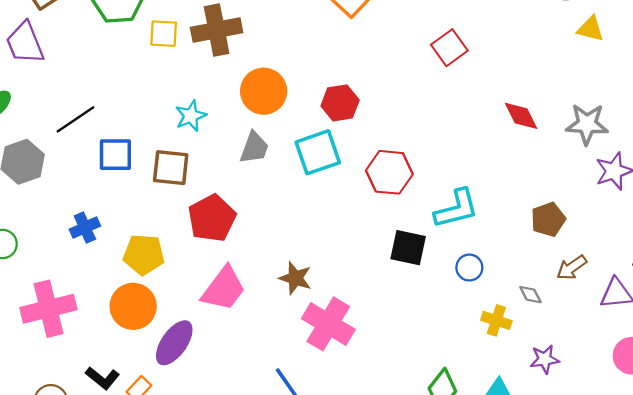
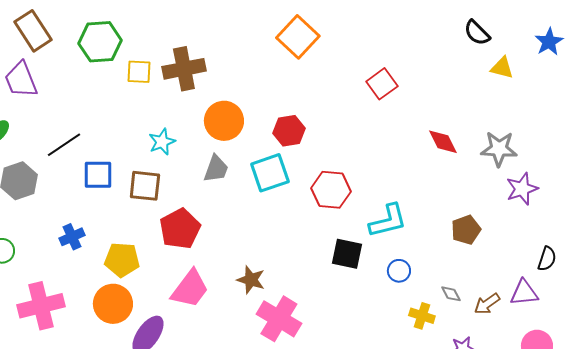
brown arrow: (572, 268) -> (487, 304), moved

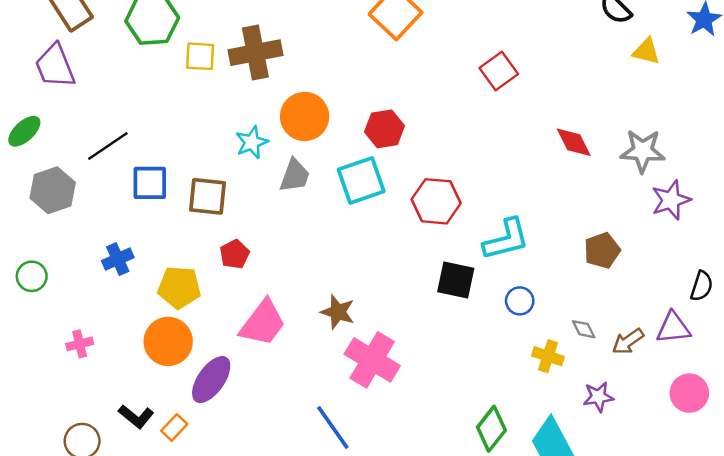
cyan star: (162, 142) -> (252, 142), moved
red pentagon: (180, 229) -> (235, 254), moved, size x0.6
pink cross: (41, 306) -> (80, 344), size x0.5

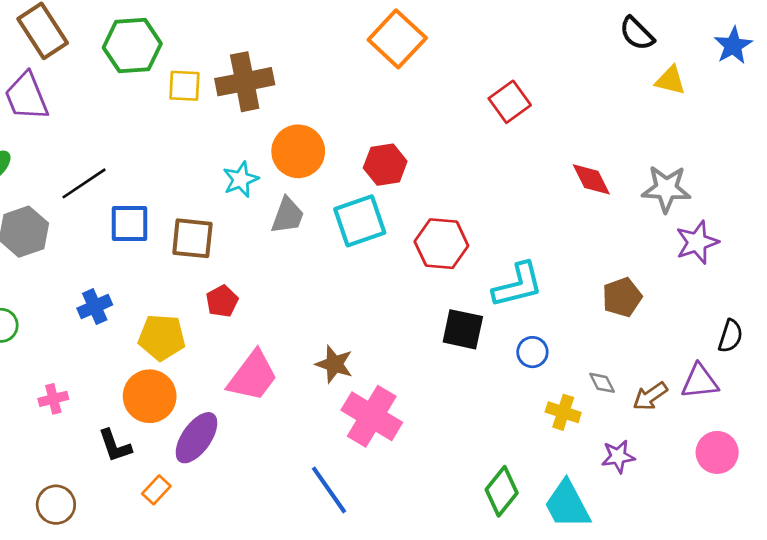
black L-shape: (136, 416) -> (115, 446), moved, turned 32

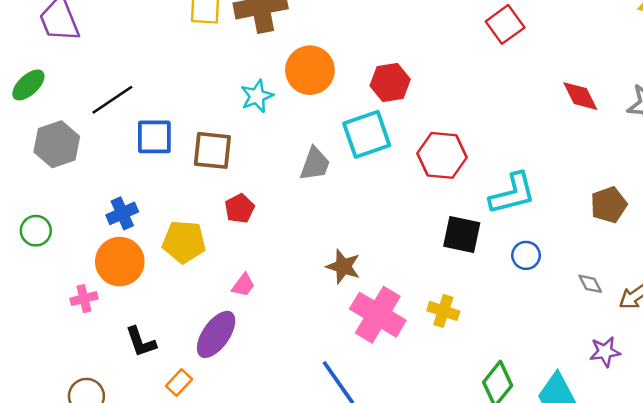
gray trapezoid: (287, 216) -> (315, 164), moved
pink trapezoid: (253, 376) -> (243, 285), moved, size x0.5
orange circle: (150, 396) -> (120, 262), moved
yellow cross: (563, 412) -> (443, 311), moved

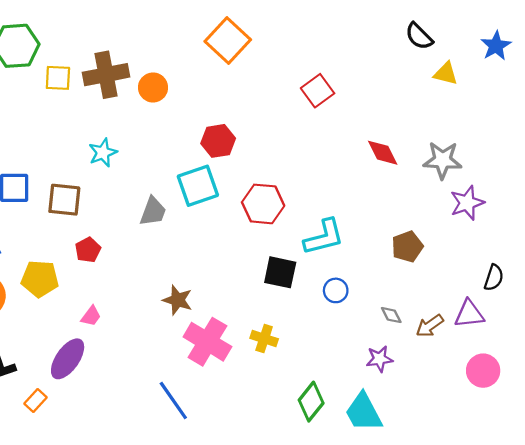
orange circle: (310, 70) -> (153, 87), moved, size x0.7
purple star: (605, 352) -> (379, 359), moved

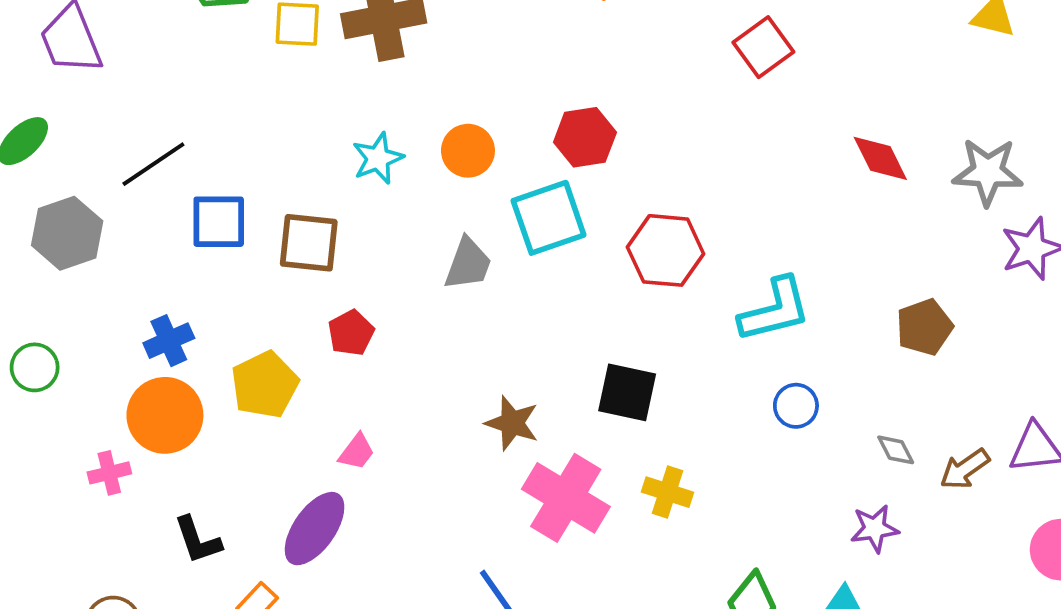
orange circle: (153, 87) -> (468, 151), moved
black square: (280, 272) -> (627, 392), moved
yellow pentagon: (40, 279) -> (265, 385), turned -30

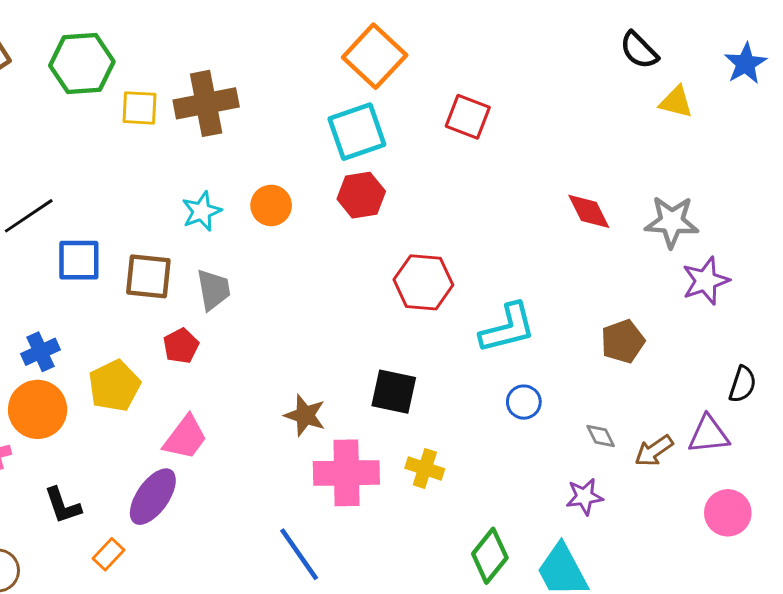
red square: (763, 47) -> (468, 117), moved, turned -33
cyan square: (549, 218) -> (357, 132), moved
gray trapezoid: (468, 264) -> (213, 290), moved, turned -30
pink trapezoid: (357, 452) -> (185, 437), size x1.6
pink cross: (566, 498) -> (346, 473), turned -32

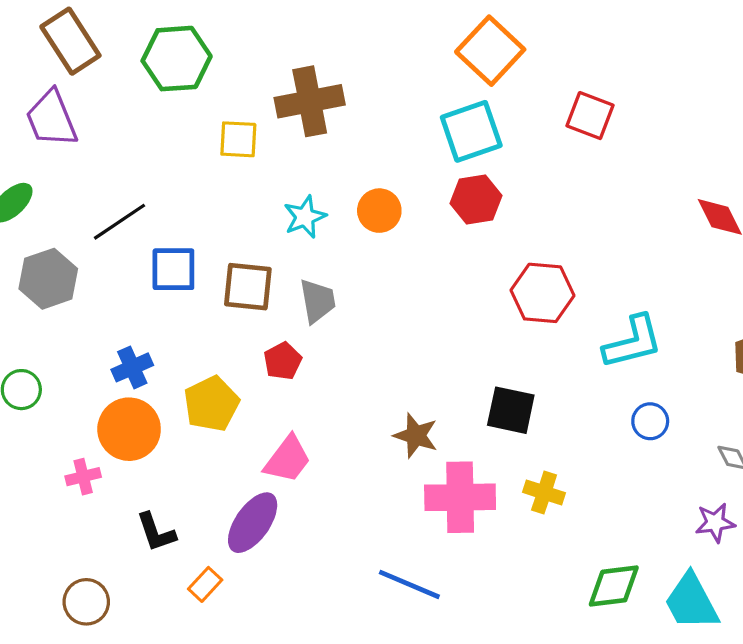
yellow square: (140, 108) -> (238, 139), moved
blue line: (299, 554) -> (409, 584), turned -32
green diamond: (490, 556) -> (614, 586), turned 44

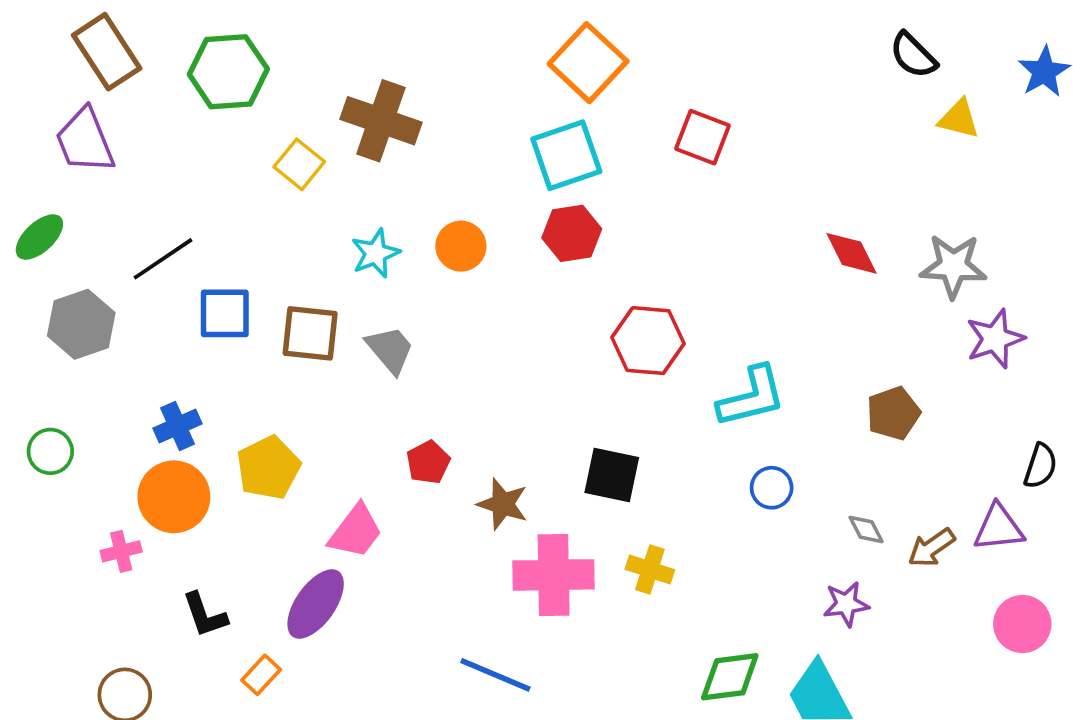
brown cross: (310, 101) -> (381, 121), turned 30
yellow square: (238, 139) -> (299, 164), turned 36
gray trapezoid: (318, 301) -> (390, 350), turned -30
red pentagon: (283, 361) -> (428, 462), moved

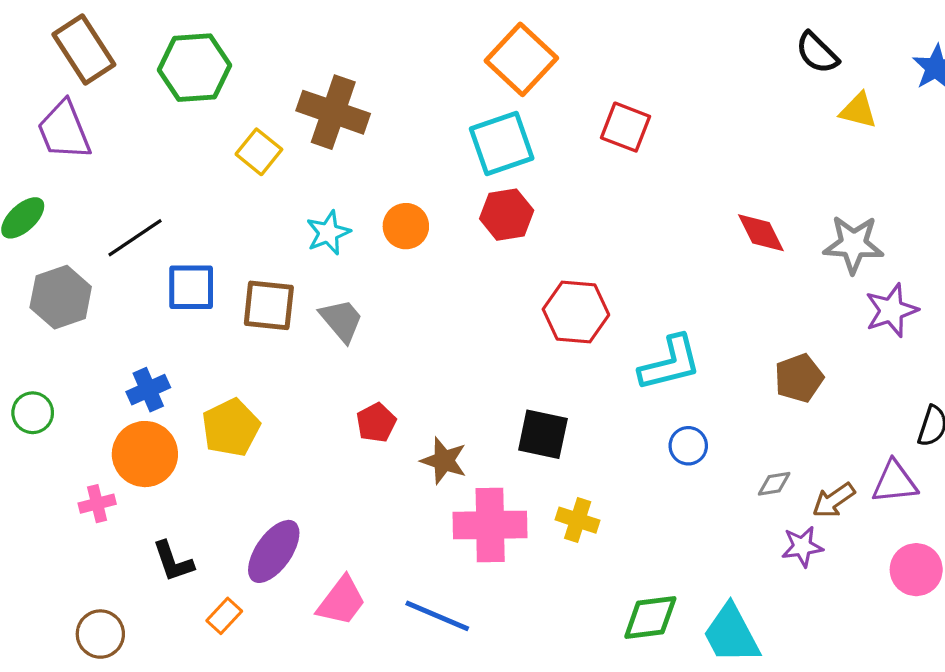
gray diamond: (866, 530) -> (774, 484), turned -72
pink trapezoid: (356, 531) -> (341, 601), moved
purple star: (846, 604) -> (802, 547), moved

